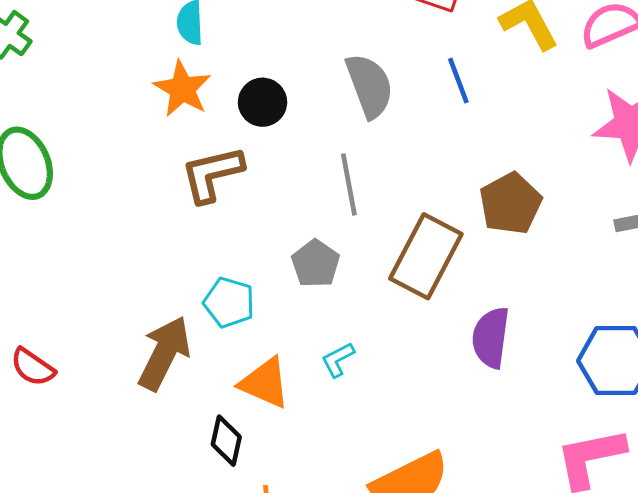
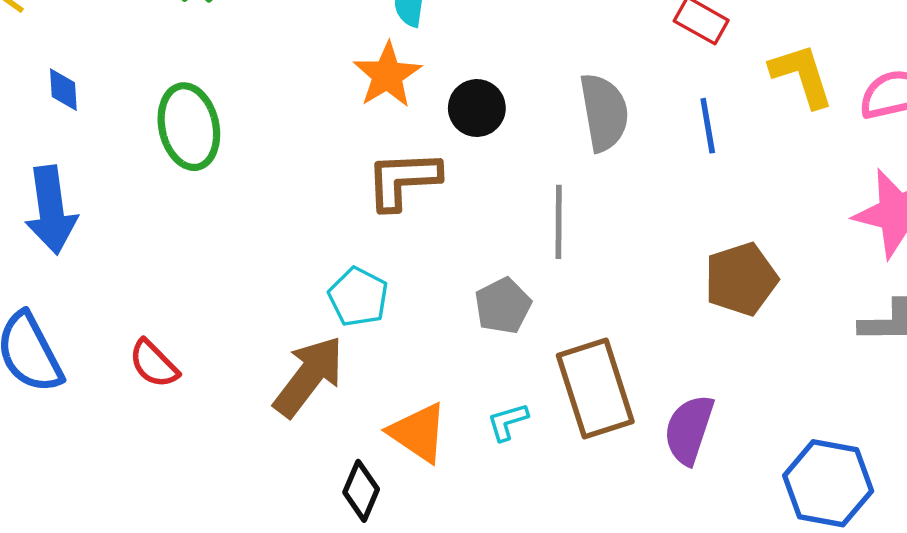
brown rectangle: (426, 256) -> (595, 389), moved, turned -56
cyan pentagon: (229, 302) -> (358, 297), moved

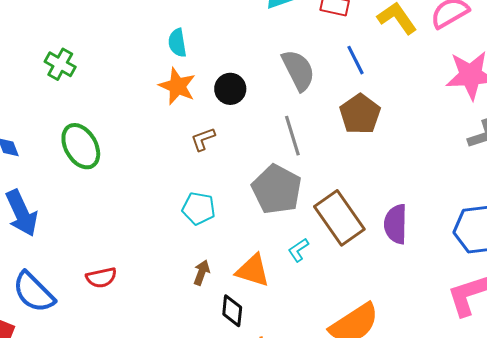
brown L-shape: (403, 180) -> (203, 139), size x0.6
brown pentagon: (741, 279) -> (360, 114), moved
gray pentagon: (503, 306) -> (277, 189), size x1.6
red semicircle: (154, 364) -> (101, 278), turned -40
brown arrow: (309, 376) -> (202, 273), moved, size x0.5

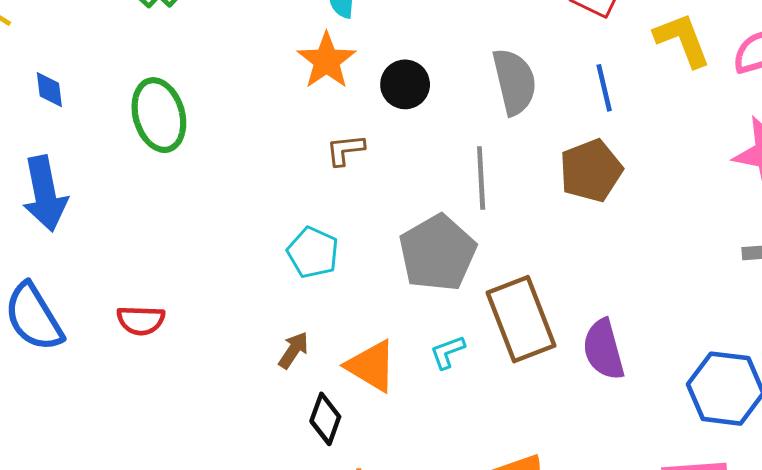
purple semicircle: (396, 224) -> (604, 349), turned -30

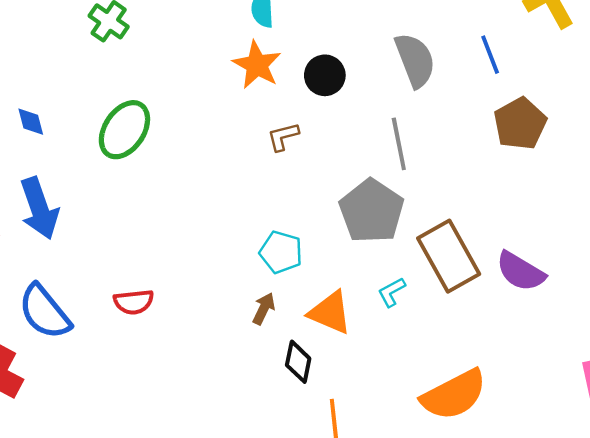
green ellipse: (159, 115) -> (124, 130), turned 58
brown pentagon: (591, 171) -> (520, 124), moved
cyan pentagon: (313, 252) -> (281, 252), moved
purple semicircle: (604, 349) -> (521, 272), turned -36

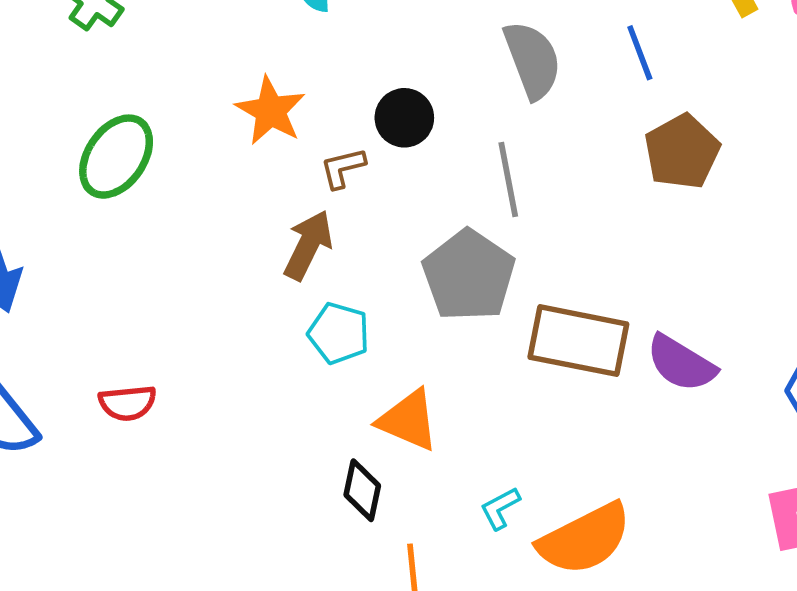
orange star: (257, 65) -> (271, 111), moved
black circle: (325, 75) -> (404, 118), moved
brown rectangle: (449, 256) -> (578, 341), turned -50
cyan L-shape: (392, 292) -> (500, 508), moved
brown arrow: (264, 309) -> (308, 245), moved, size x1.5

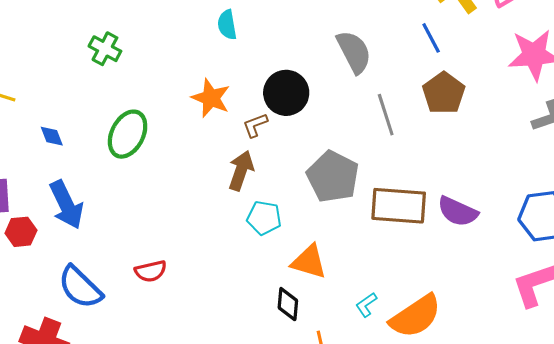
blue line: (640, 53) -> (431, 38), moved
black circle: (404, 118) -> (286, 93), size x1.4
gray line: (508, 179) -> (386, 115), moved

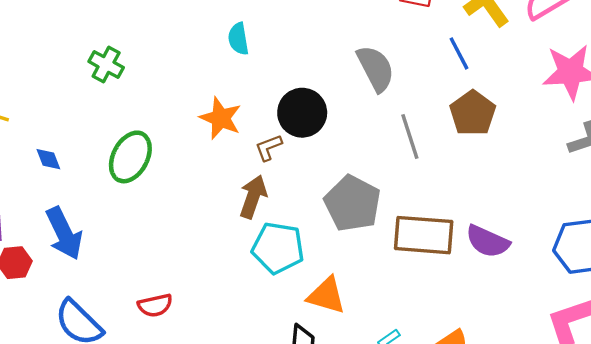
cyan pentagon: (264, 218) -> (278, 248), size x1.4

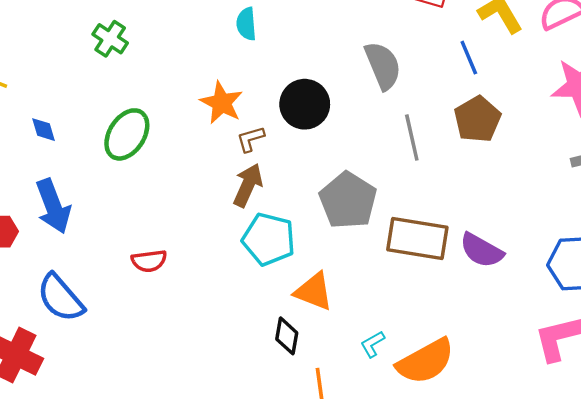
brown L-shape: (269, 147) -> (251, 139), moved
red semicircle: (155, 305) -> (149, 261), moved

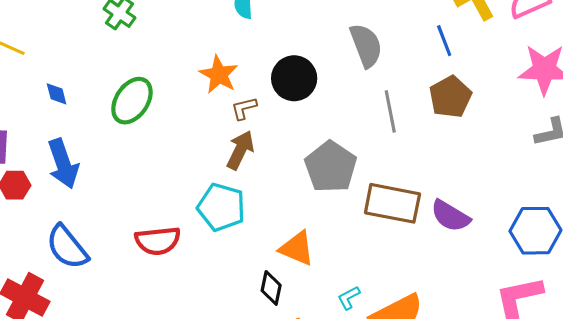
cyan pentagon: (269, 239) -> (221, 207), moved
red semicircle: (149, 261) -> (158, 241), moved, size x1.4

